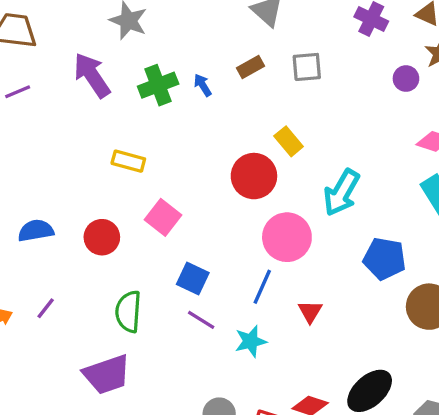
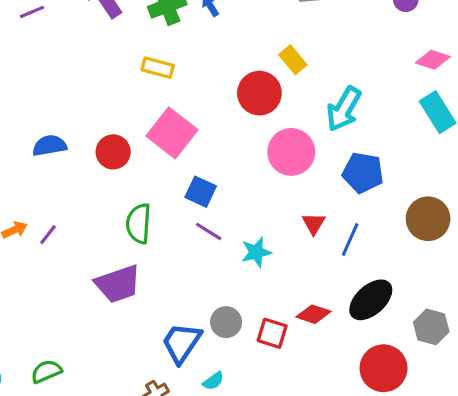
yellow rectangle: (128, 161) -> (158, 68), moved
pink square: (163, 217) -> (172, 133), size x1.4
blue pentagon: (384, 259) -> (363, 173), moved
blue line: (262, 287) -> (350, 239), moved
purple line: (46, 308) -> (48, 235), moved

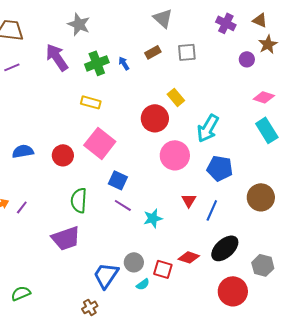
cyan semicircle: (213, 381) -> (143, 284), moved

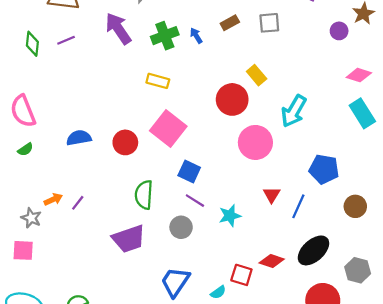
blue pentagon: (220, 168) -> (324, 169), moved
brown circle: (261, 197) -> (355, 206), moved, size x0.7
gray circle: (134, 262) -> (181, 227), moved

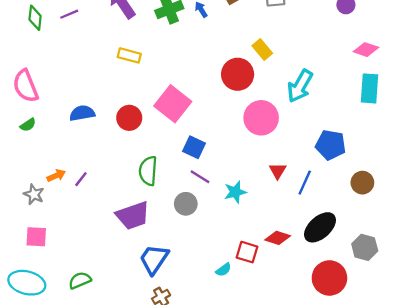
yellow rectangle: (158, 81) -> (129, 55), moved
cyan rectangle: (362, 113) -> (369, 88), turned 36
pink square: (23, 250) -> (36, 237), moved
blue trapezoid: (175, 282) -> (154, 259), moved

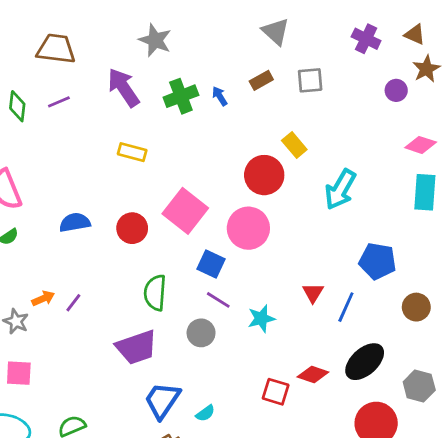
pink circle: (261, 118) -> (248, 228), moved
cyan semicircle: (223, 270) -> (205, 413), moved

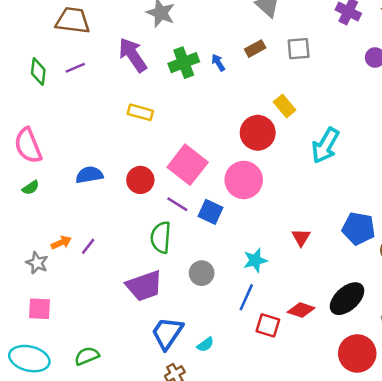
blue pentagon: (378, 261) -> (358, 228), moved
purple line: (218, 300) -> (177, 204), moved
blue line: (346, 307) -> (246, 297), moved

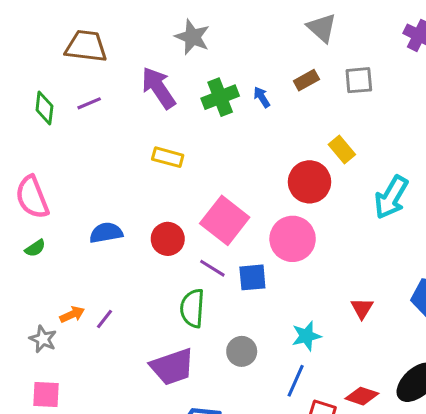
blue square: (211, 212) -> (252, 277), turned -30

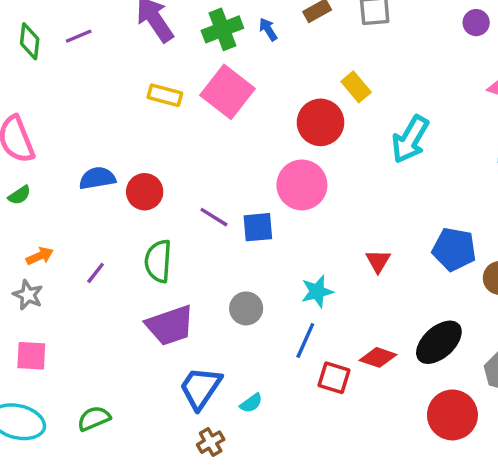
pink square: (225, 220) -> (228, 92), moved
red circle: (168, 239) -> (145, 192), moved
green semicircle: (192, 308) -> (158, 261), moved
orange arrow: (72, 314) -> (40, 256), moved

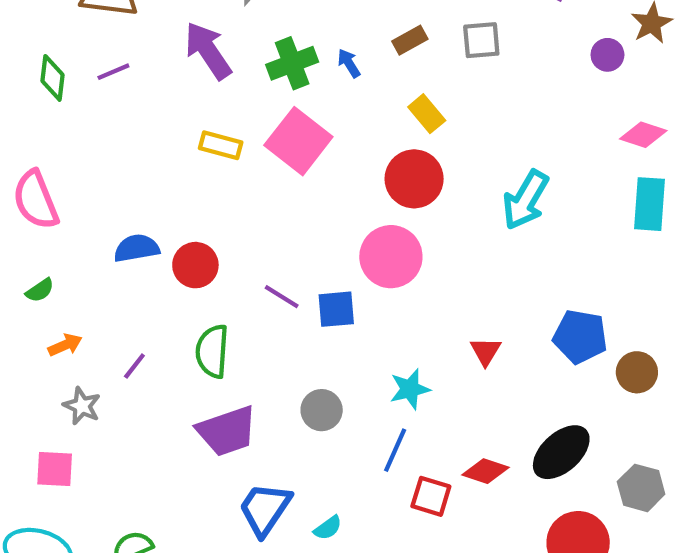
yellow rectangle: (356, 87) -> (427, 114), moved
green semicircle: (19, 195) -> (40, 290), moved
gray star: (28, 295) -> (82, 406), moved

